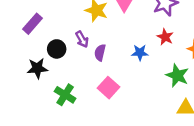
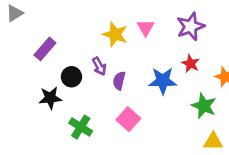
blue star: (140, 53) -> (163, 81), size x1.5

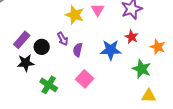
purple rectangle: (45, 49) -> (22, 40), moved

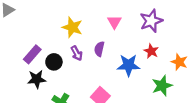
yellow star: (75, 15) -> (72, 27), moved
purple semicircle: (78, 50) -> (99, 49), moved
green star: (142, 69) -> (162, 86), turned 30

